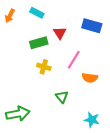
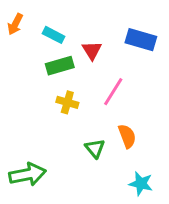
cyan rectangle: (37, 13) -> (54, 35), moved
orange semicircle: (90, 78) -> (127, 136), moved, turned -119

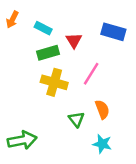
yellow cross: (67, 102) -> (54, 82), size x1.5
cyan star: (141, 184) -> (102, 144), moved

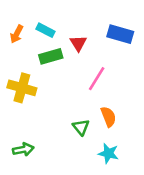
orange arrow: (12, 20) -> (17, 34), moved
yellow cross: (54, 82) -> (22, 88), moved
green arrow: (22, 140) -> (23, 149), size x0.7

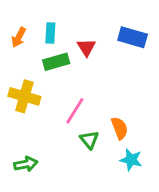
cyan rectangle: (46, 30) -> (50, 33), turned 66
pink line: (97, 79) -> (75, 111), moved
cyan star: (108, 153) -> (131, 160), moved

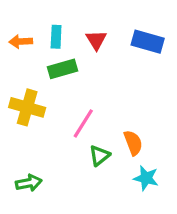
orange arrow: (19, 37) -> (21, 42), turned 60
red triangle: (86, 47) -> (96, 40), moved
green triangle: (89, 140) -> (99, 156), turned 30

